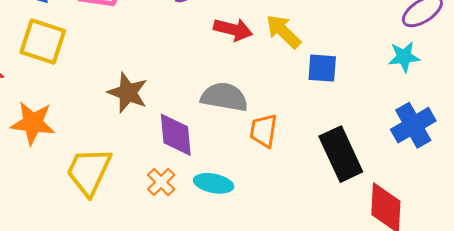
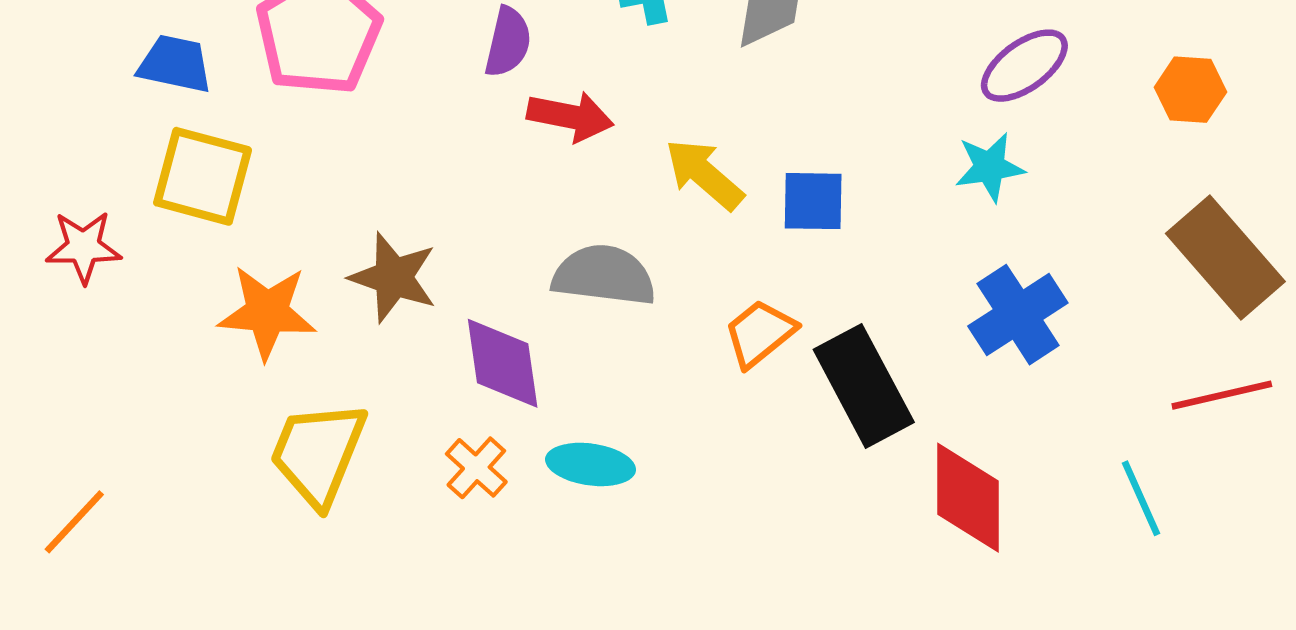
red arrow: (233, 30) -> (570, 116), moved
yellow arrow: (283, 31) -> (704, 174), moved
orange star: (33, 123) -> (267, 312), moved
orange trapezoid: (264, 131) -> (760, 333), moved, turned 45

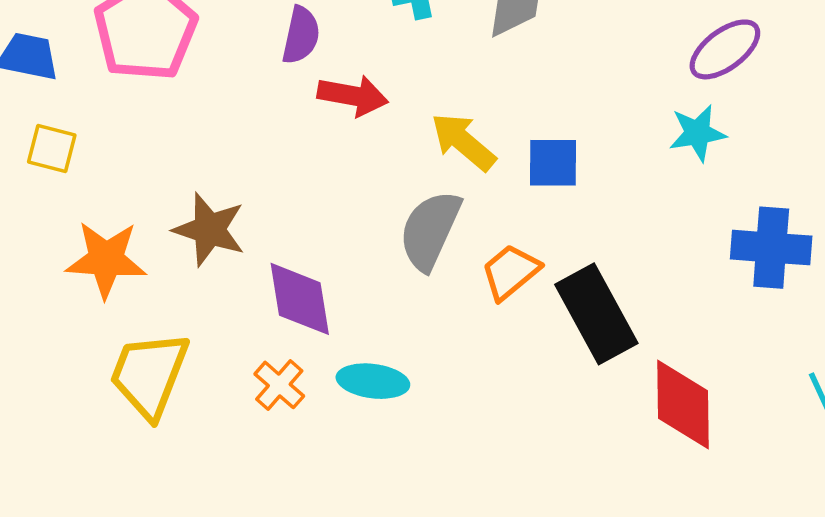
yellow square: (203, 176) -> (52, 149), size x0.6
gray semicircle: (604, 275) -> (430, 230), moved, turned -72
blue cross: (1018, 315) -> (771, 248), moved, turned 38

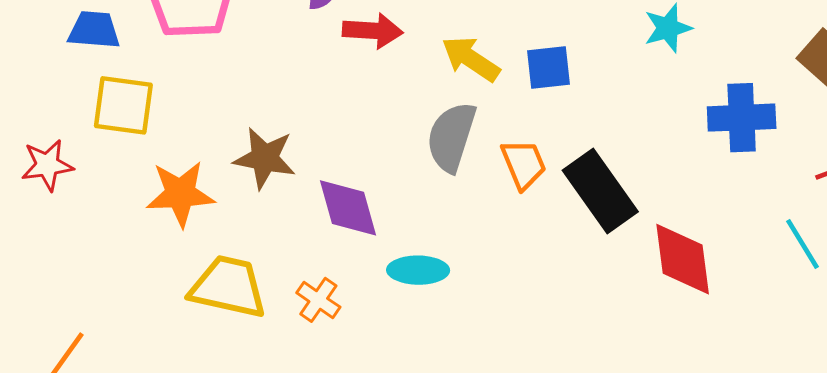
yellow square: (52, 149) -> (123, 105), size x1.5
orange trapezoid: (510, 272) -> (524, 164), turned 114
yellow trapezoid: (149, 375) -> (228, 287), turned 88
orange cross: (279, 385) -> (318, 300), moved

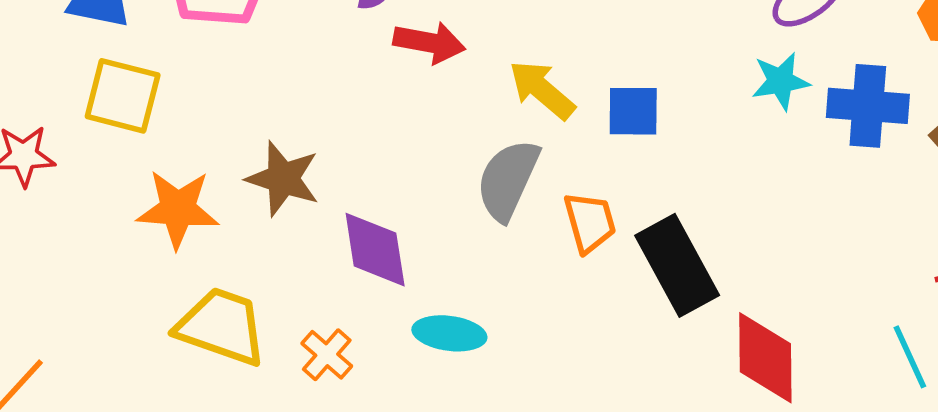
blue cross: (742, 118) -> (868, 106), moved

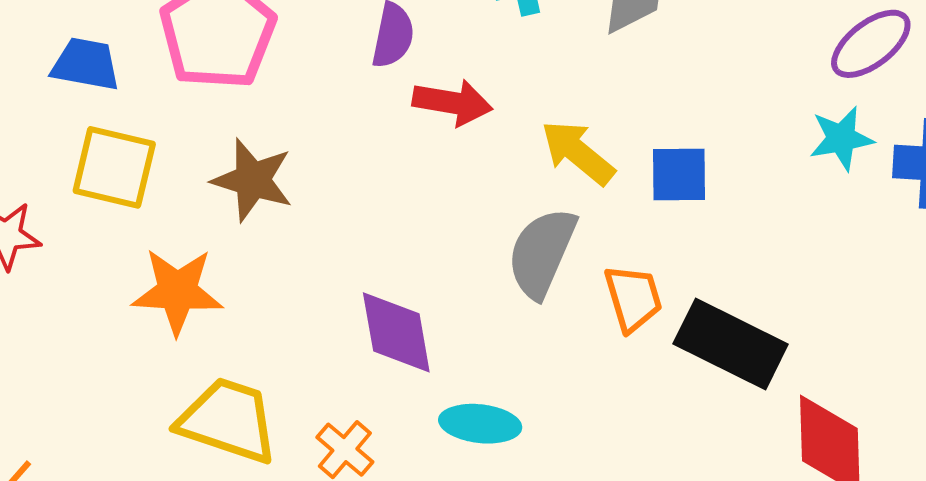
brown star: (283, 179) -> (253, 180), moved
black rectangle: (677, 265) -> (731, 344), turned -34

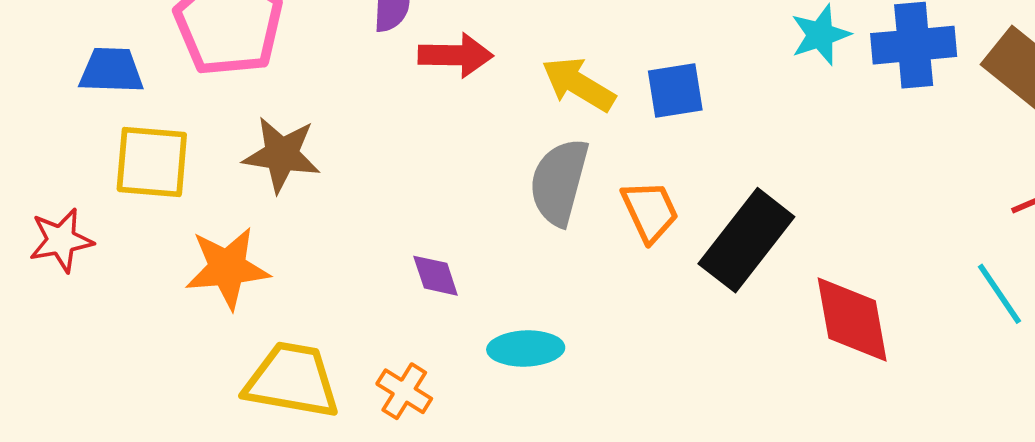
purple diamond: (396, 332) -> (436, 276), size x0.6
black rectangle: (731, 344) -> (746, 240), turned -70

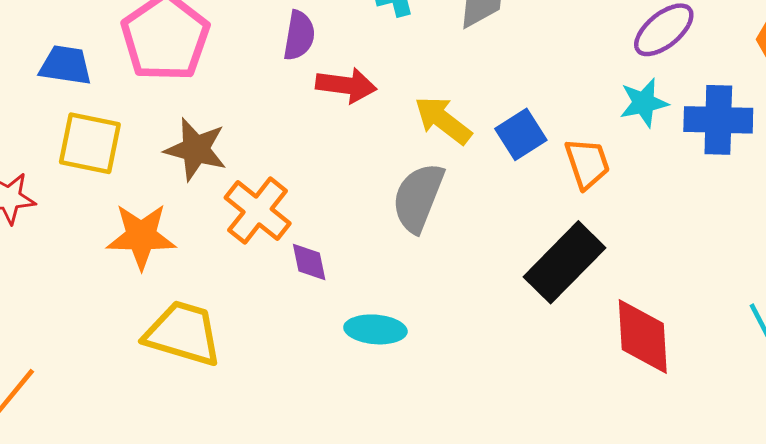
blue square: (675, 91) -> (521, 134), turned -30
orange trapezoid: (650, 211) -> (587, 163), moved
orange cross: (404, 391) -> (258, 210), moved, size x1.5

